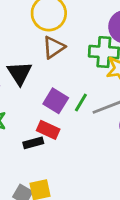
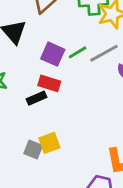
green line: (81, 103) -> (78, 52), turned 36

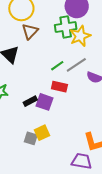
purple square: (53, 54) -> (44, 102), moved
red rectangle: (49, 83) -> (59, 87), moved

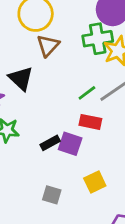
yellow square: (42, 133) -> (95, 182), moved

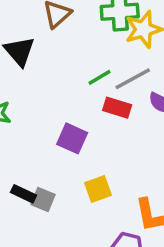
red rectangle: (90, 122) -> (117, 108), moved
black rectangle: (50, 143) -> (23, 194), moved, turned 48

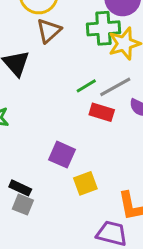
purple square: (72, 138) -> (62, 155), moved
gray square: (43, 200) -> (23, 205), moved

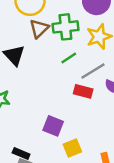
green cross: (103, 28) -> (65, 27), moved
green line: (86, 86) -> (69, 58), moved

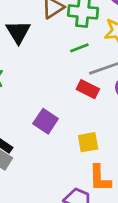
yellow square: (72, 148) -> (88, 142), moved

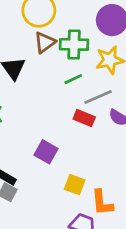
yellow square: (88, 142) -> (75, 185), moved, turned 35

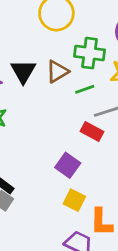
brown triangle: (45, 42) -> (57, 72), moved
purple square: (46, 152) -> (68, 165), moved

